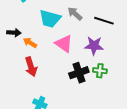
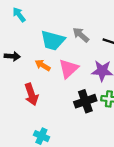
orange arrow: (30, 43) -> (43, 65), moved
pink triangle: (64, 44) -> (68, 69), turned 42

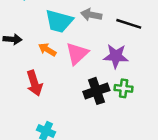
gray arrow: (81, 35) -> (91, 15), turned -30

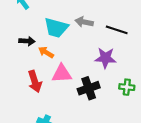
black arrow: (12, 39) -> (27, 41), moved
pink triangle: (77, 53) -> (62, 74), moved, turned 40
green cross: (124, 88) -> (127, 87), moved

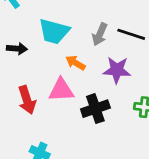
gray arrow: (84, 22) -> (100, 34), moved, turned -78
orange arrow: (46, 52) -> (75, 63), moved

